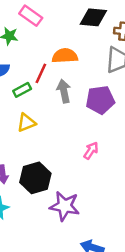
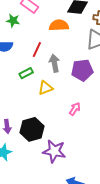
orange semicircle: (65, 56) -> (59, 25), moved
green rectangle: (22, 90) -> (26, 73), moved
yellow triangle: (26, 123) -> (46, 88), moved

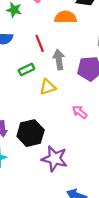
red line: (37, 50) -> (40, 43), turned -49
pink arrow: (75, 109) -> (80, 112), turned -88

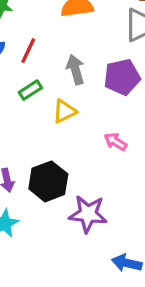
red line: (40, 43) -> (28, 51), moved, turned 54

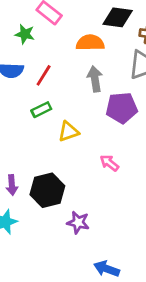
gray arrow: (75, 70) -> (95, 79), moved
purple star: (88, 214) -> (78, 222), size x0.7

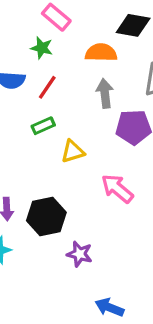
green star: (25, 34) -> (42, 48), moved
pink arrow: (109, 163) -> (117, 189), size x1.5

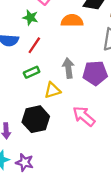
gray arrow: (105, 93) -> (68, 68), moved
black hexagon: (46, 217) -> (36, 119), moved
purple star: (80, 254) -> (25, 162), moved

